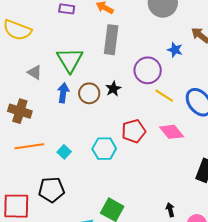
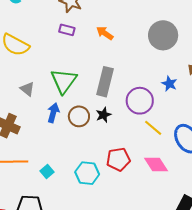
gray rectangle: (111, 40) -> (105, 82), moved

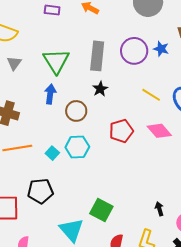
gray triangle: (27, 89) -> (14, 63), moved, turned 35
purple circle: (140, 101) -> (134, 51), moved
brown circle: (79, 116) -> (76, 111), moved
cyan hexagon: (87, 173) -> (77, 147), moved

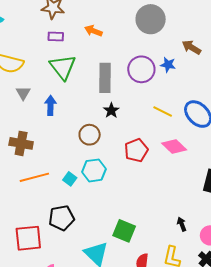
green triangle: (56, 61) -> (63, 67), moved
blue arrow: (50, 94) -> (50, 105), moved

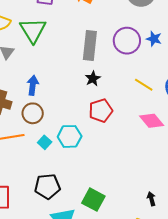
green triangle: (63, 67) -> (33, 30), moved
blue arrow: (50, 105) -> (33, 85), moved
brown circle: (90, 135) -> (33, 113), moved
red pentagon: (136, 150) -> (101, 111), moved
black pentagon: (62, 218) -> (47, 186), moved

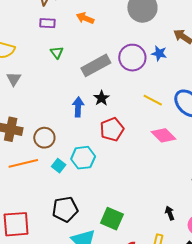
green triangle: (33, 30) -> (57, 52), moved, size x0.5
gray rectangle: (90, 46) -> (96, 65), turned 60
blue arrow: (33, 85) -> (78, 107), moved

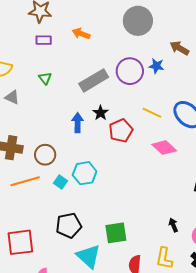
green triangle: (57, 52) -> (45, 78), moved
gray triangle: (14, 79) -> (12, 97), turned -35
red pentagon: (112, 129) -> (121, 131), moved
green square: (112, 219) -> (116, 233), turned -30

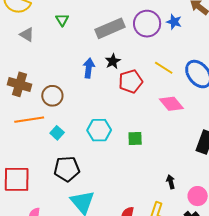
cyan hexagon: (85, 173) -> (99, 130), moved
cyan square: (60, 182) -> (57, 133), moved
green square: (116, 233) -> (135, 138), moved, size x0.7

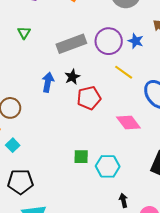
yellow line: (164, 68) -> (124, 72), moved
cyan hexagon: (99, 130) -> (108, 166), moved
green square: (135, 138) -> (81, 157), moved

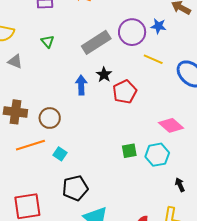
pink diamond: (128, 123) -> (171, 125), moved

